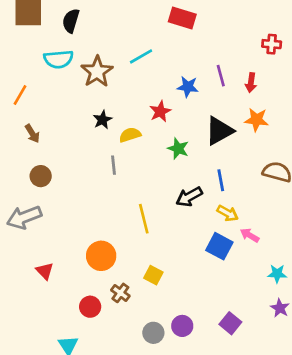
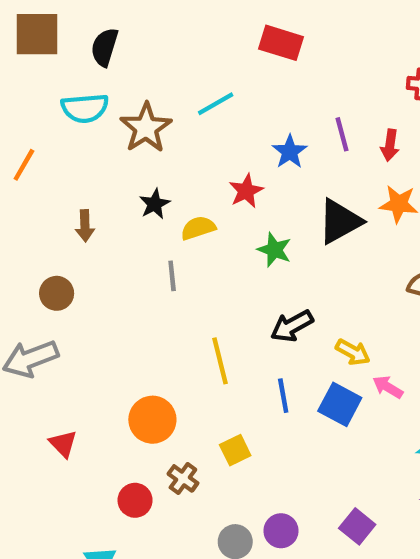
blue star: (188, 87) -> (290, 152), turned 30
brown arrow: (32, 133) -> (85, 226), moved, turned 30
blue line: (221, 180) -> (283, 396), moved
yellow square: (153, 275) -> (235, 450), turned 36

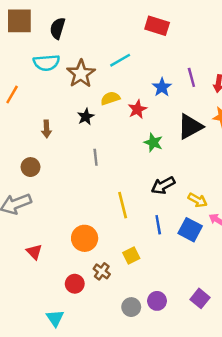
yellow semicircle: (198, 228) -> (110, 98), moved

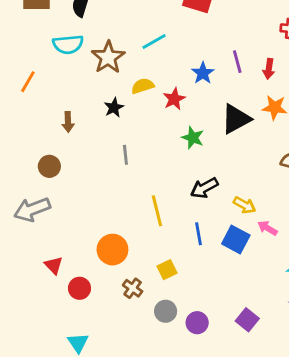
red circle: (75, 284) -> (79, 288), moved
gray circle: (131, 307) -> (166, 311), moved

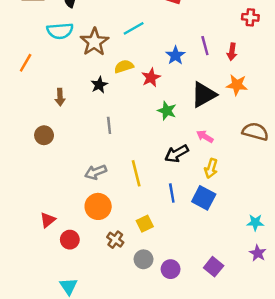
yellow arrow: (244, 205) -> (211, 168), turned 78
gray arrow: (32, 209) -> (96, 172), moved, size x0.7
pink arrow: (267, 228) -> (205, 136), moved
red triangle: (54, 265) -> (48, 220), turned 35

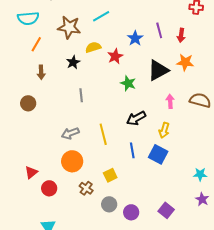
cyan semicircle: (60, 31) -> (28, 18), moved
brown star: (94, 42) -> (69, 27), turned -30
orange line: (26, 63) -> (36, 44), moved
pink arrow: (205, 136) -> (170, 101), moved, turned 56

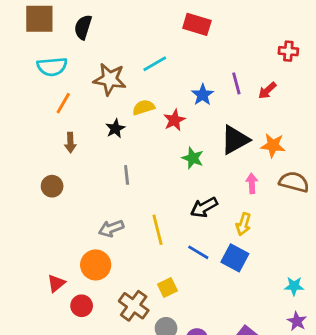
red arrow: (181, 35) -> (267, 91), turned 40
orange star: (185, 62) -> (273, 145), moved
blue line: (132, 150) -> (198, 252), turned -49
orange circle: (72, 161) -> (96, 265), moved
brown cross: (86, 188) -> (134, 306), size x1.5

